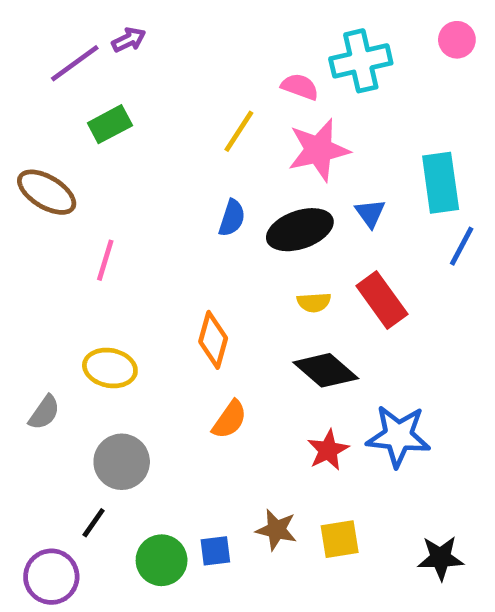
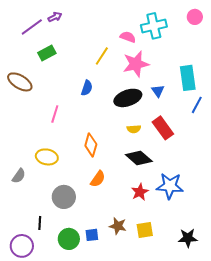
blue semicircle: (232, 218) -> (87, 88), moved
pink line: (105, 260) -> (55, 114), moved
gray circle: (122, 462) -> (64, 197), moved
black line: (94, 523) -> (40, 223), turned -32

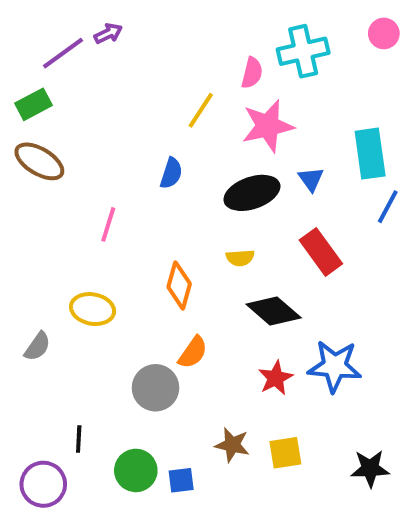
pink semicircle: (128, 37) -> (252, 73), turned 84
green rectangle: (47, 53) -> (33, 104), moved
yellow semicircle: (134, 129) -> (240, 258), moved
gray circle: (64, 197) -> (156, 388), moved
blue square: (92, 235) -> (181, 480), moved

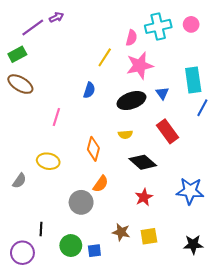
pink circle: (384, 33) -> (191, 24), moved
blue star: (335, 366) -> (190, 191), moved

